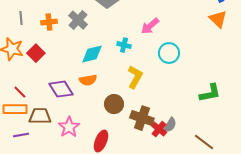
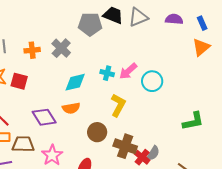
orange triangle: (218, 19) -> (201, 47), turned 36
pink arrow: (150, 26) -> (128, 71), moved
red square: (36, 53) -> (19, 81), turned -30

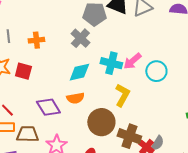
gray cross: (61, 48) -> (80, 38), moved
cyan cross: (107, 73) -> (111, 63), size x1.5
brown circle: (97, 132) -> (101, 122), size x1.4

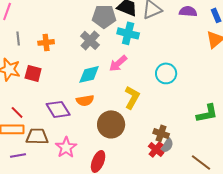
pink arrow: (132, 61) -> (118, 63), moved
cyan cross: (111, 63) -> (128, 33), moved
brown cross: (129, 136) -> (161, 133), moved, size x0.7

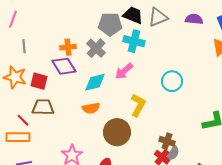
orange cross: (46, 42) -> (68, 47), moved
purple diamond: (58, 109) -> (64, 66), moved
brown trapezoid: (37, 136) -> (43, 107), moved

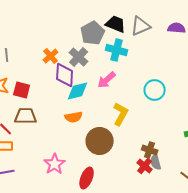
gray pentagon: (110, 24) -> (93, 33), turned -30
orange cross: (68, 47) -> (51, 56), turned -35
purple diamond: (64, 66) -> (65, 75), moved, turned 35
gray semicircle: (173, 153) -> (156, 162), turned 133

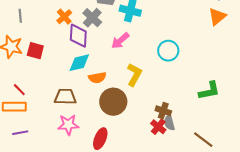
cyan diamond: (78, 91) -> (79, 63), moved
brown trapezoid: (26, 116) -> (65, 97), moved
orange semicircle: (74, 117) -> (97, 78), moved
pink star: (55, 164) -> (68, 125), turned 30

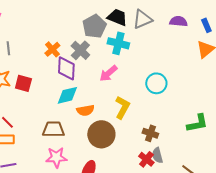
brown cross: (163, 111) -> (150, 133), moved

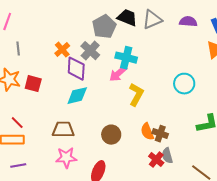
cyan cross: (118, 43) -> (126, 58), moved
cyan circle: (156, 83) -> (184, 84), moved
yellow L-shape: (122, 107) -> (136, 95), moved
orange semicircle: (85, 110) -> (147, 132), moved, turned 78
brown circle: (101, 134) -> (111, 135), size x0.7

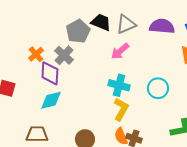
purple semicircle: (188, 22) -> (162, 26), size x1.4
cyan cross: (126, 58) -> (119, 85), moved
pink arrow: (118, 74) -> (120, 51), moved
yellow L-shape: (136, 95) -> (121, 109), moved

